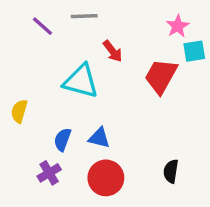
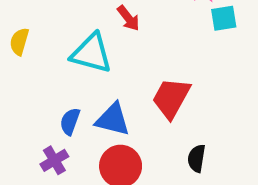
red trapezoid: (161, 76) -> (171, 98), moved
yellow semicircle: (19, 111) -> (19, 42), moved
blue triangle: (99, 138) -> (113, 119), size x1.4

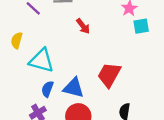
cyan triangle: (91, 53) -> (42, 61), moved

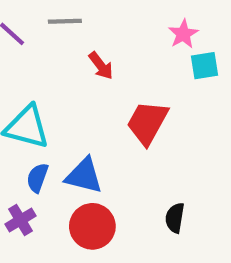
red trapezoid: (109, 75) -> (147, 123), moved

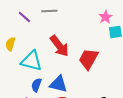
red arrow: (101, 66) -> (59, 46), moved, size x1.6

